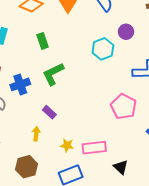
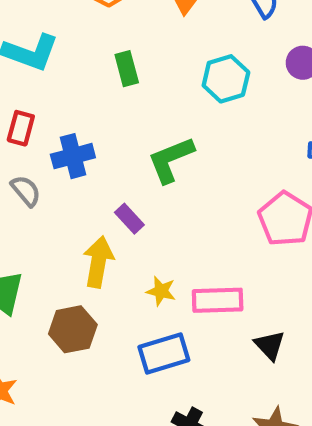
cyan hexagon: (103, 49) -> (226, 79), moved
green L-shape: (53, 74) -> (171, 160), moved
yellow arrow: (36, 134) -> (98, 262), size x1.6

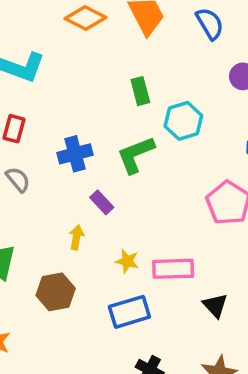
green rectangle: (127, 69) -> (140, 91), moved
cyan hexagon: (226, 79) -> (183, 121), moved
blue cross: (73, 156) -> (75, 154), moved
yellow arrow: (98, 262) -> (76, 237), size x0.6

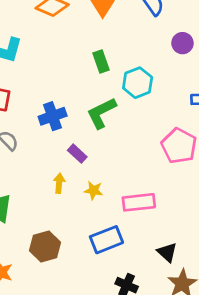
yellow star: (127, 261) -> (94, 190), moved
brown hexagon: (56, 292) -> (45, 247), moved
black triangle: (215, 305) -> (167, 252), moved

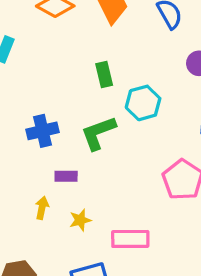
purple rectangle: (77, 154) -> (66, 176), turned -48
yellow star: (94, 190) -> (80, 220), turned -30

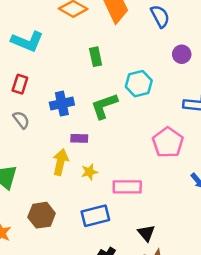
green rectangle: (104, 74) -> (96, 57), moved
yellow arrow: (42, 208) -> (60, 162), size x1.5

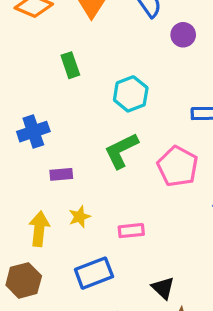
purple circle: (182, 54) -> (183, 35), moved
green L-shape: (104, 106) -> (121, 151), moved
yellow arrow: (60, 162) -> (39, 229), moved
pink rectangle: (127, 187) -> (131, 231), size x0.7

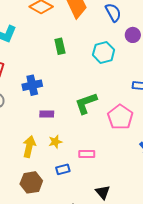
cyan hexagon: (131, 94) -> (104, 52), moved
blue rectangle: (94, 273) -> (63, 169), moved, size x0.6
brown hexagon: (24, 280) -> (31, 182), moved

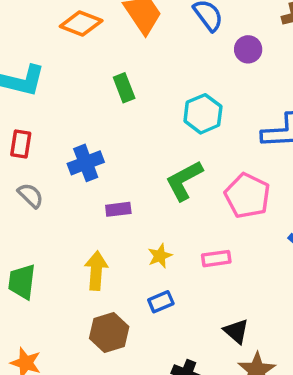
cyan hexagon: (104, 52) -> (203, 114), moved
yellow star: (55, 142) -> (160, 256), moved
pink rectangle: (87, 154) -> (216, 259), moved

